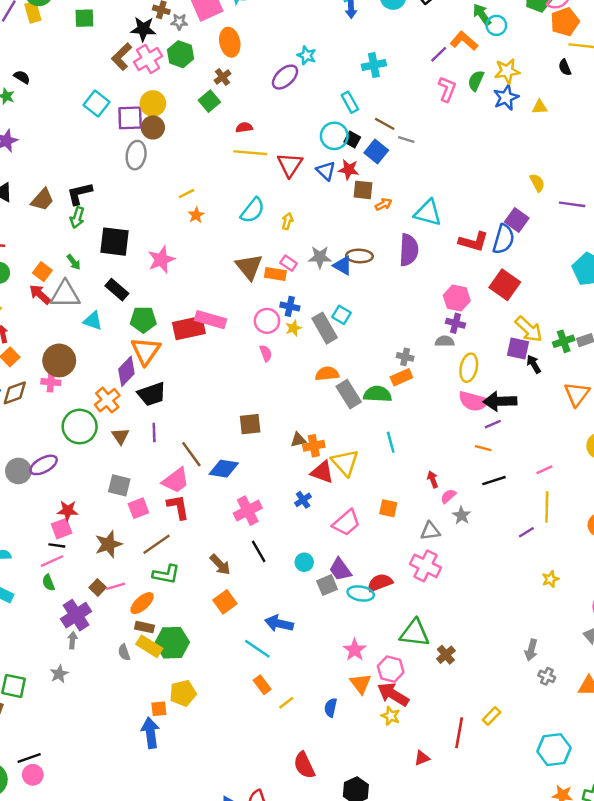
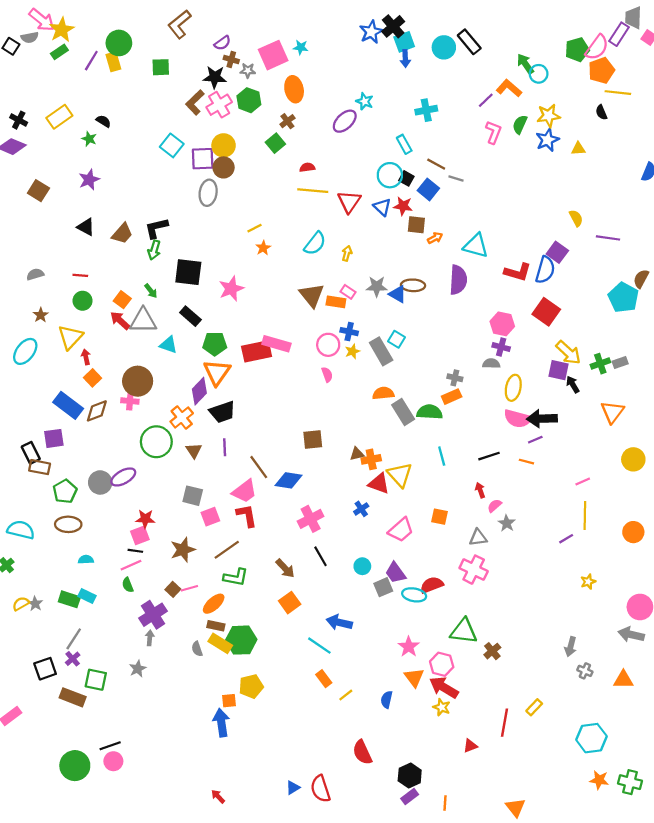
black line: (494, 481) -> (489, 456), moved

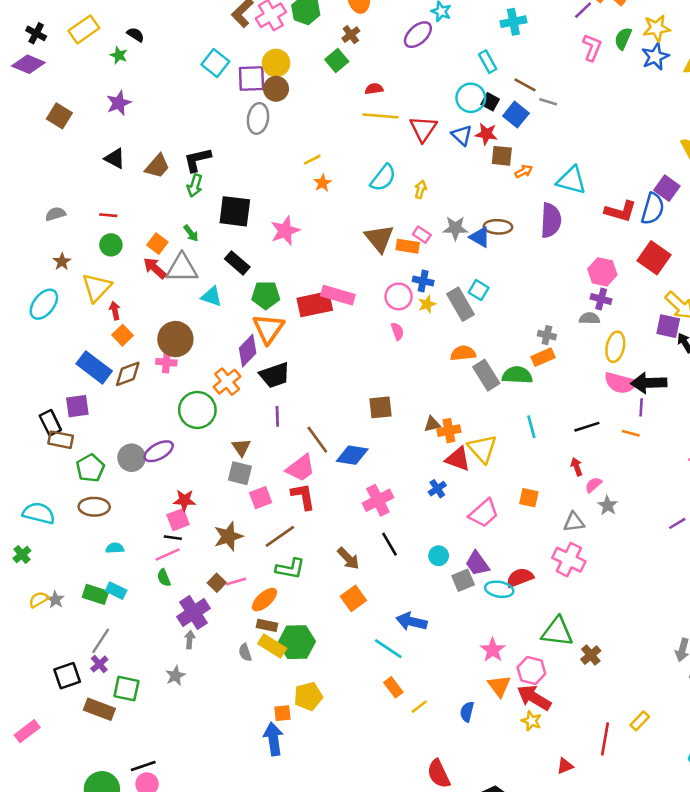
purple line: (535, 440) -> (641, 407), turned -64
brown triangle: (194, 451) -> (241, 447), moved

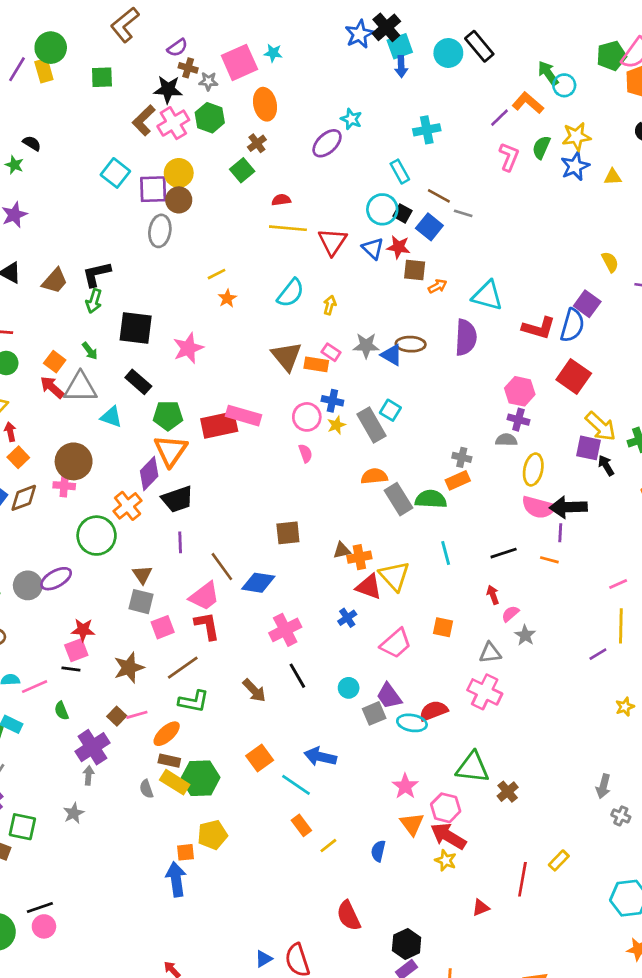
pink line: (168, 554) -> (35, 687), moved
orange square: (353, 598) -> (260, 758), moved

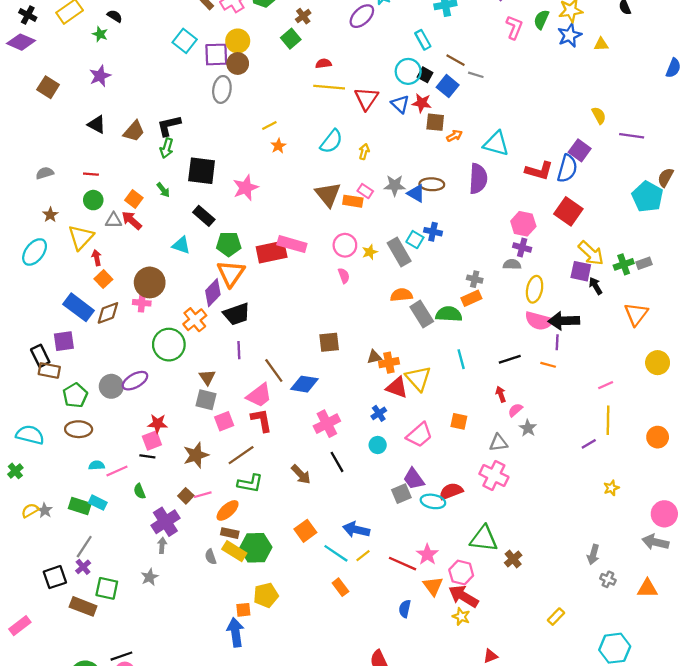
gray triangle: (80, 387) -> (114, 220), moved, size x0.6
blue cross: (332, 401) -> (433, 232), moved
cyan circle: (349, 688) -> (378, 445), moved
yellow line: (328, 846) -> (363, 556), moved
red line: (522, 879) -> (402, 564), moved, turned -76

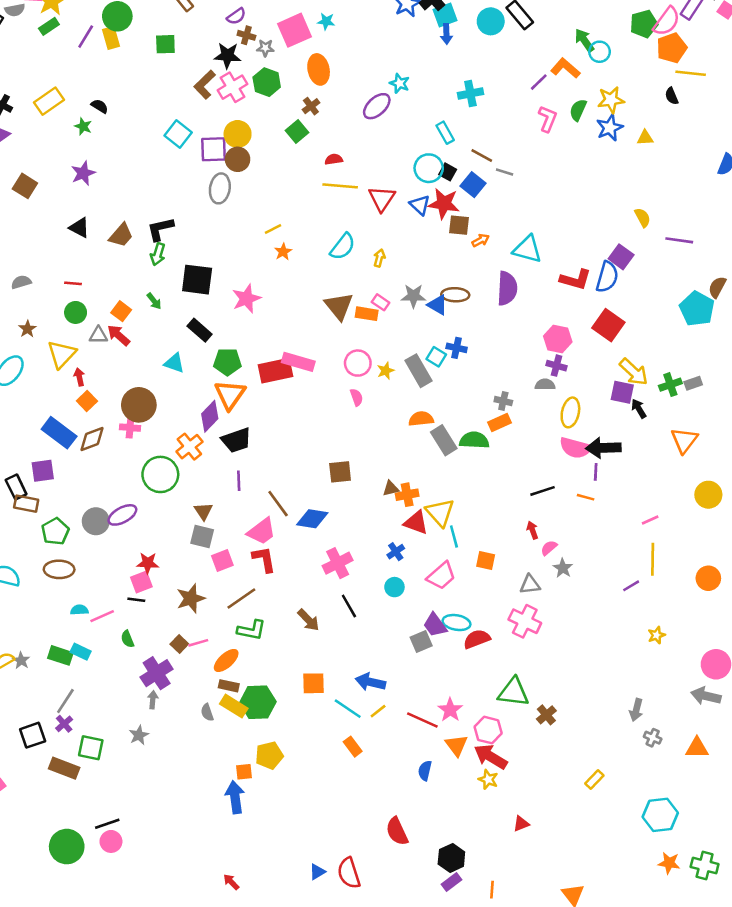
red star: (422, 103) -> (444, 204), size x1.4
cyan line: (461, 359) -> (454, 536), moved
cyan ellipse: (433, 501) -> (457, 623), moved
orange square: (305, 531) -> (313, 683), turned 35

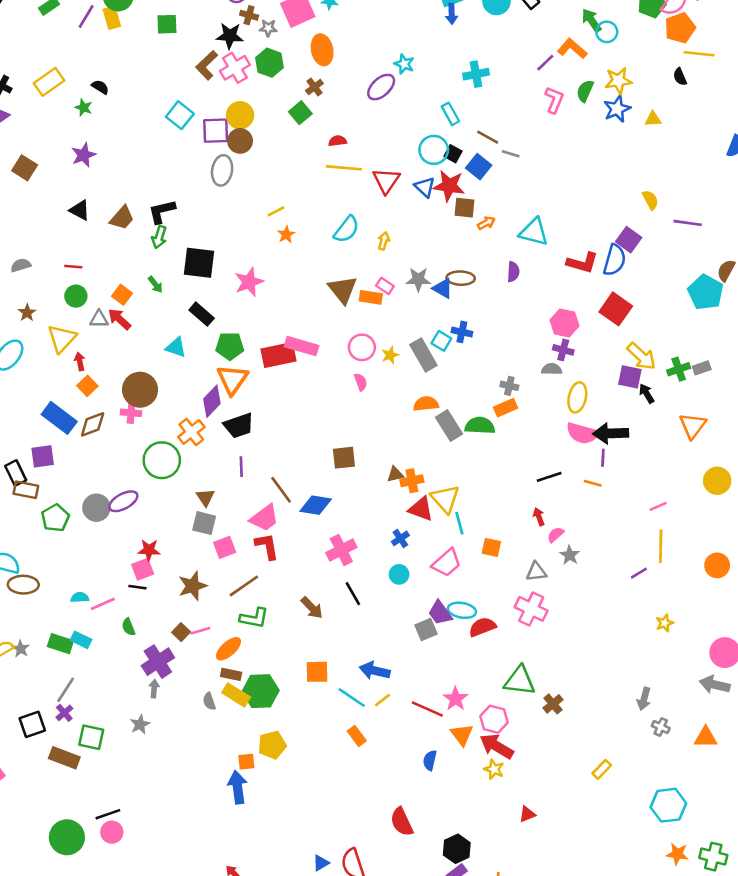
purple semicircle: (507, 288) -> (513, 272), size x0.6
brown ellipse: (59, 569) -> (23, 585), moved

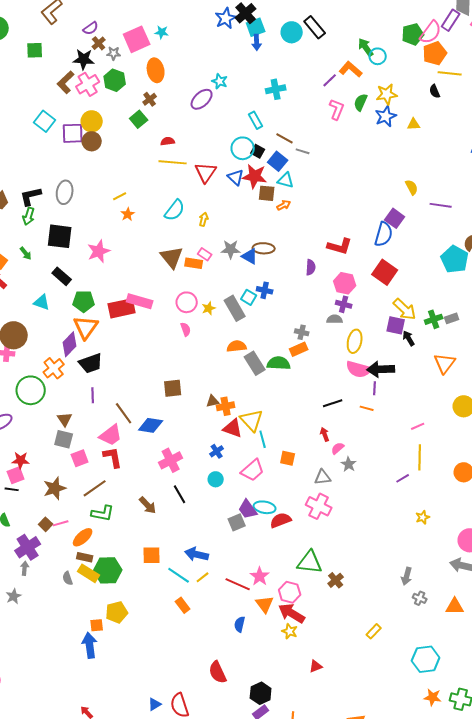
brown cross: (249, 15) -> (99, 43), turned 32
gray ellipse: (222, 170) -> (65, 192), moved
cyan triangle: (534, 232) -> (286, 180), moved, size x0.7
red L-shape: (582, 263) -> (340, 246), moved
purple semicircle: (513, 272) -> (311, 267), moved

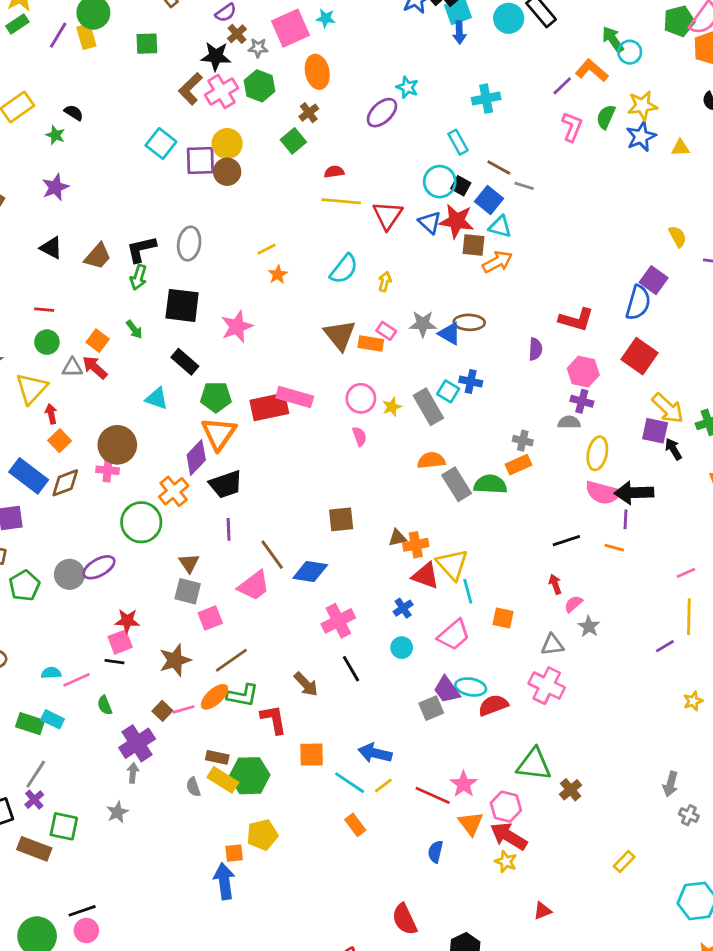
orange arrow: (284, 205) -> (497, 262), size x1.5
red L-shape: (113, 457) -> (274, 719), moved
orange ellipse: (83, 537) -> (214, 697), moved

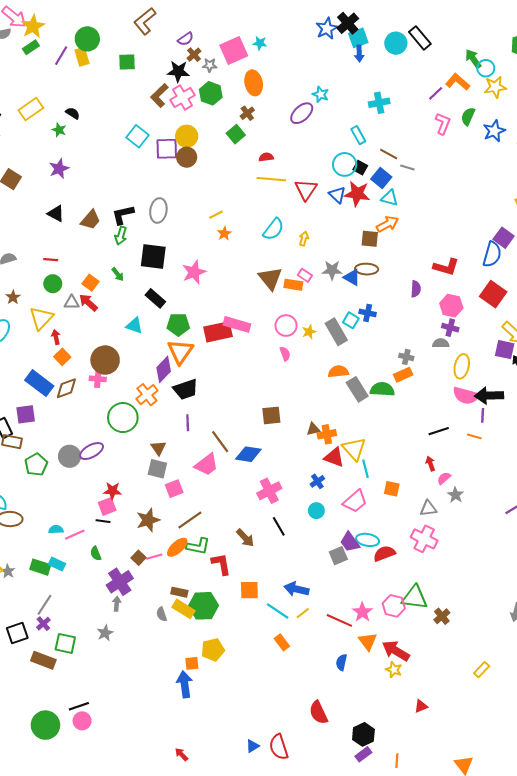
yellow star: (642, 106) -> (495, 87), moved
brown square: (473, 245) -> (370, 239), moved
pink hexagon: (506, 807) -> (394, 606), moved

